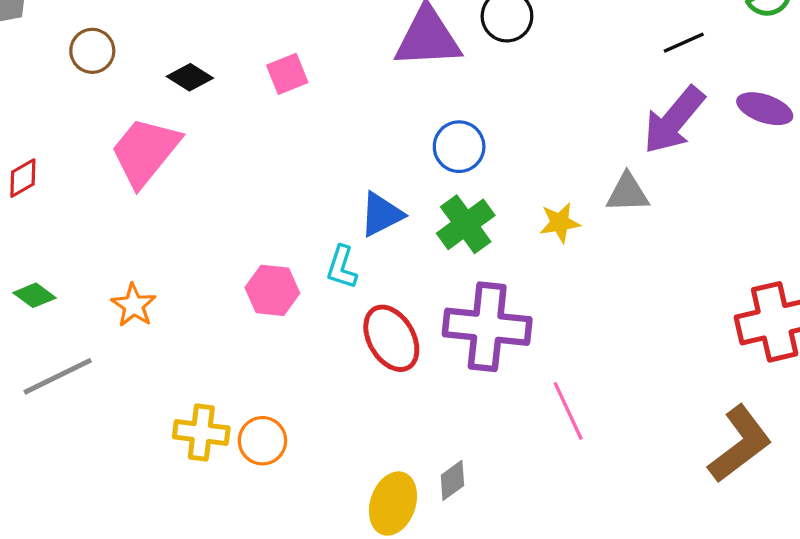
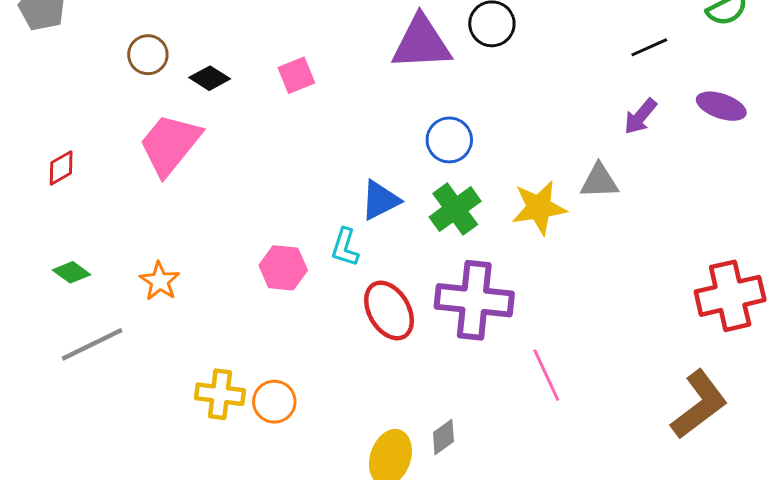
brown circle: (92, 51) -> (148, 55), moved
purple arrow: (674, 120) -> (640, 116), size x0.6
yellow star: (560, 223) -> (539, 208), size x1.5

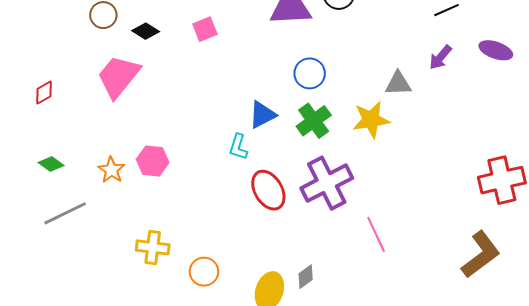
gray triangle: (599, 181) -> (398, 83), moved
pink hexagon: (283, 268) -> (153, 161), moved
purple cross: (474, 300) -> (327, 183), turned -33
orange circle: (274, 402) -> (204, 272), moved

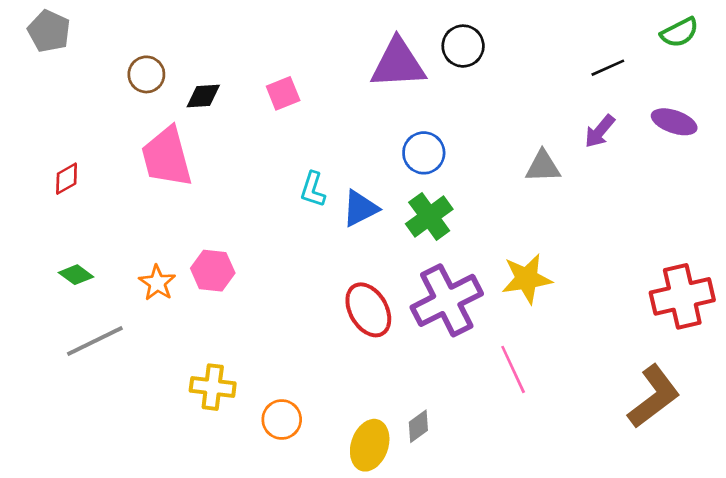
black diamond: (146, 31) -> (203, 96), turned -36
pink trapezoid: (118, 76) -> (167, 157), turned -54
yellow star: (371, 120) -> (527, 279), moved
cyan L-shape: (238, 147) -> (313, 189), moved

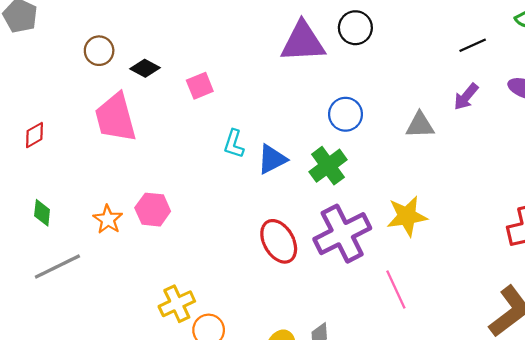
pink square: (283, 93) -> (200, 86), moved
black diamond: (203, 96) -> (145, 68), turned 32
blue circle: (424, 153) -> (346, 114), moved
green diamond: (76, 275) -> (42, 213), turned 60
yellow cross: (213, 387) -> (177, 304), moved, turned -32

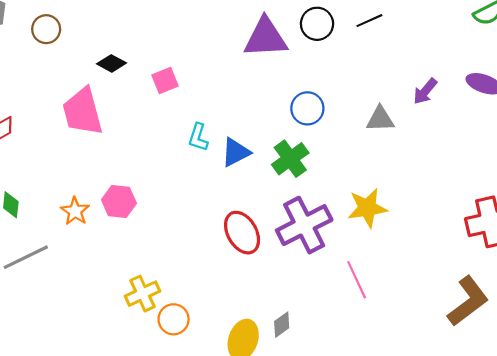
black line: (473, 45) -> (369, 21), moved
brown circle: (99, 51) -> (46, 29), moved

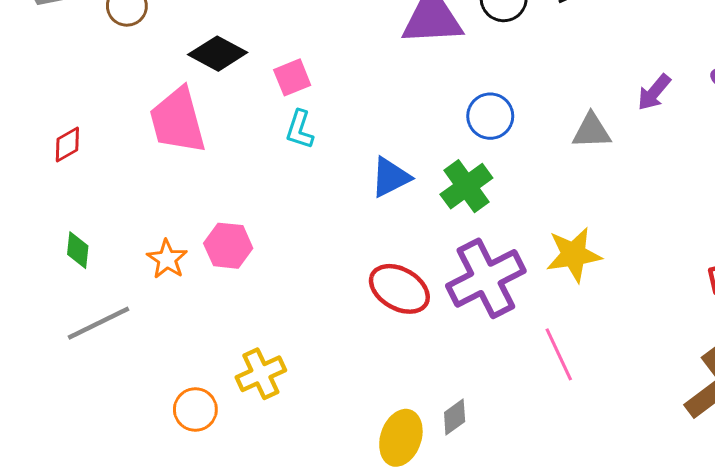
black diamond: (111, 63) -> (218, 54), size x1.4
cyan L-shape: (198, 137) -> (300, 130), moved
red ellipse: (242, 233) -> (399, 289), turned -30
orange circle: (174, 319) -> (195, 410), moved

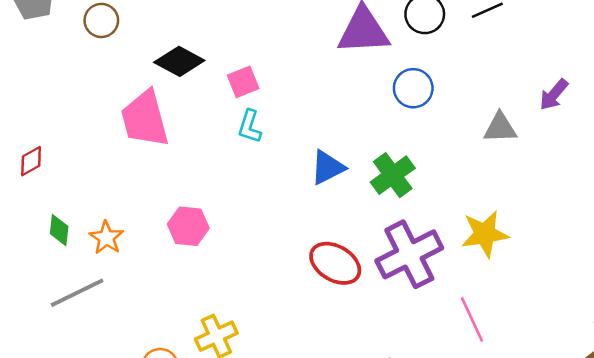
blue circle: (490, 116) -> (413, 88), moved
red diamond: (67, 144) -> (31, 161), moved
orange star: (167, 259) -> (106, 238), moved

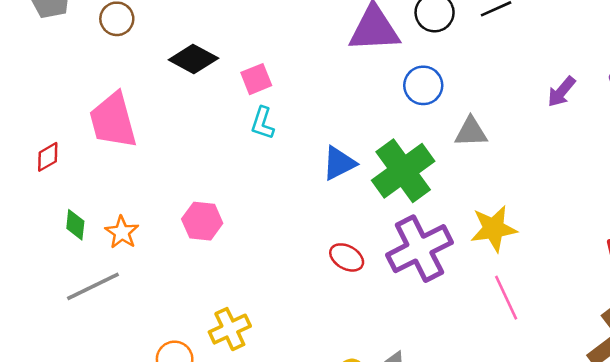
pink trapezoid: (145, 119) -> (113, 121), moved
gray triangle: (500, 128) -> (471, 132), moved
green cross: (393, 175) -> (403, 171), size x1.4
red ellipse: (335, 263) -> (347, 257), size x0.7
pink line: (472, 320) -> (506, 298), moved

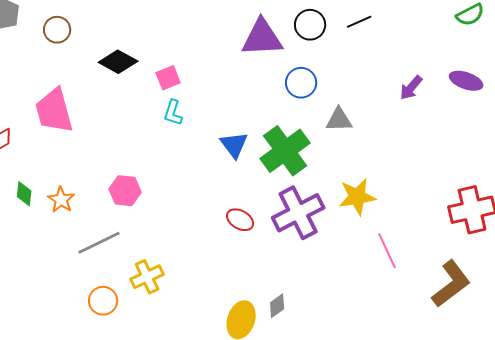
blue triangle: (339, 163) -> (234, 145), turned -40
gray line: (93, 286) -> (99, 243), moved
pink line: (506, 298) -> (387, 251), moved

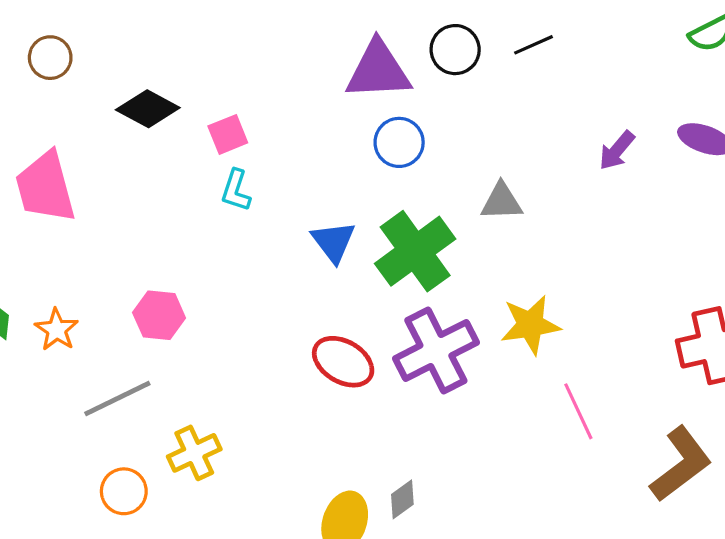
blue circle: (301, 83) -> (399, 142), moved
red ellipse: (240, 220) -> (343, 362), size x1.4

